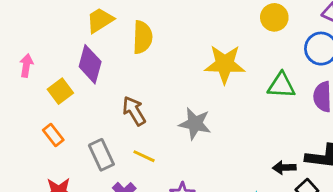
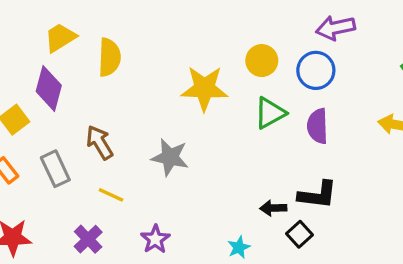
yellow circle: (274, 17) -> (262, 61), moved
green triangle: (281, 85) -> (270, 113), turned -32
gray rectangle: (101, 155) -> (55, 169), moved

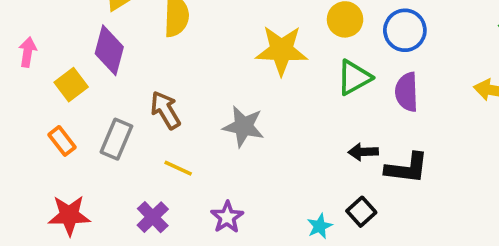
gray rectangle: (55, 169) -> (116, 139), turned 48
black arrow: (273, 208) -> (363, 152), moved
black square: (299, 234) -> (361, 212), moved

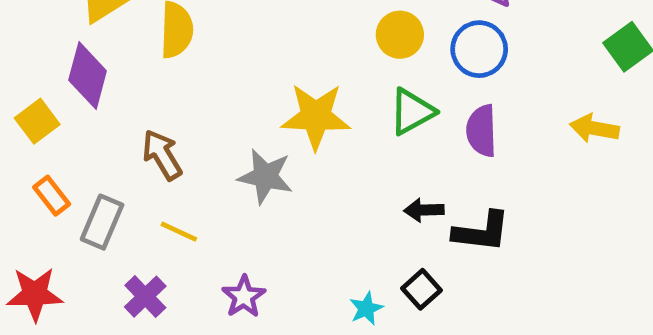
yellow star: (282, 50) -> (316, 116), moved
gray rectangle: (116, 139) -> (102, 222), moved
orange rectangle: (62, 141) -> (52, 196), moved

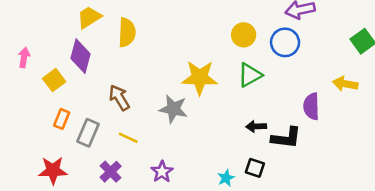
purple semicircle: (482, 131) -> (311, 106), moved
orange rectangle: (52, 196) -> (62, 119), turned 60
black square: (421, 289) -> (255, 168), turned -30

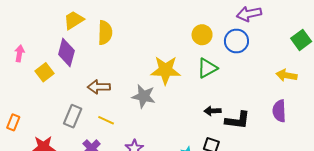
brown arrow: (119, 98) -> (99, 87), turned -60
purple semicircle: (311, 106) -> (279, 111), moved
orange rectangle: (62, 119) -> (13, 122), moved

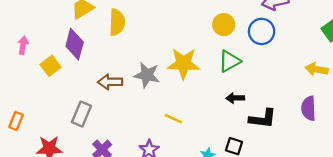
gray star: (144, 96) -> (147, 75), moved
black arrow: (212, 111) -> (235, 98), moved
yellow line: (106, 120) -> (173, 119), moved

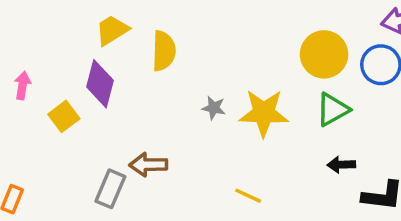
yellow circle: (224, 25) -> (324, 54), size x1.4
gray star: (147, 75) -> (214, 108), moved, size x0.6
brown arrow: (110, 82) -> (148, 165), moved

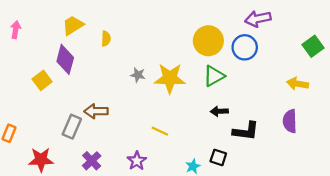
yellow semicircle: (164, 51) -> (106, 39), size x0.6
pink arrow: (22, 85) -> (16, 30), moved

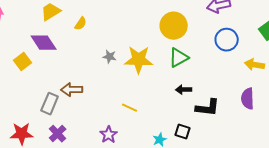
yellow semicircle: (106, 39) -> (81, 24), turned 32
blue circle: (245, 47) -> (227, 40), moved
purple diamond: (65, 59) -> (44, 43), turned -48
purple cross: (92, 161) -> (58, 134), moved

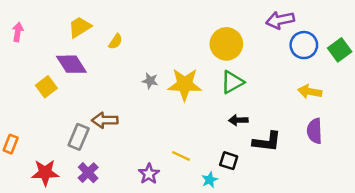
blue circle: (227, 40) -> (304, 45), moved
yellow arrow: (255, 65) -> (310, 92), moved
yellow line: (130, 108) -> (181, 156), moved
black square: (183, 132) -> (229, 161), moved

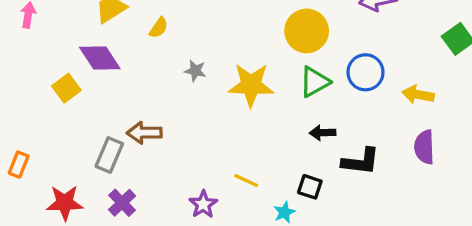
blue circle: (304, 45) -> (365, 72), moved
gray star: (150, 81) -> (195, 71), moved

